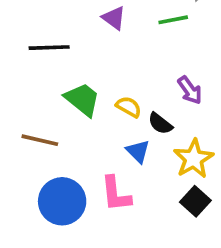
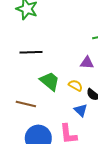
purple triangle: (114, 18) -> (87, 63), moved, turned -32

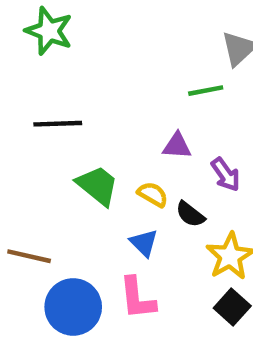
brown line: (26, 104) -> (29, 256), moved
blue triangle: (81, 110) -> (144, 243), moved

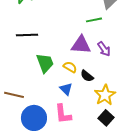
purple triangle: (177, 146) -> (81, 45), size x1.5
purple arrow: (226, 174) -> (104, 49), moved
green trapezoid: (97, 186) -> (45, 63), turned 30

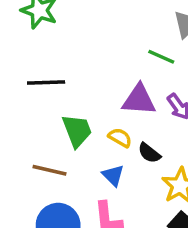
green line: (94, 20) -> (161, 57), turned 35
brown line: (14, 95) -> (50, 170), moved

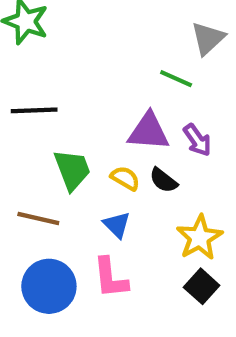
black semicircle: (149, 153) -> (163, 180), moved

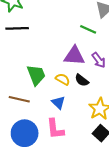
black line: (34, 110) -> (17, 28), moved

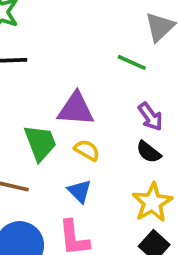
purple triangle: (74, 56) -> (76, 109), moved
black semicircle: (82, 80) -> (149, 152), moved

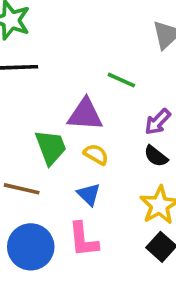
green line: (132, 62) -> (121, 80), moved
purple arrow: (150, 117) -> (158, 122), turned 80

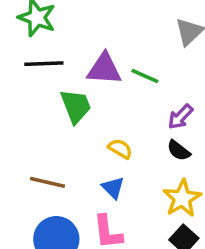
purple triangle: (85, 114) -> (104, 69), moved
green trapezoid: (51, 147) -> (76, 106), moved

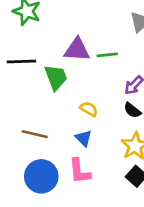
black line: (44, 64) -> (21, 61), moved
green line: (145, 76) -> (107, 55), turned -30

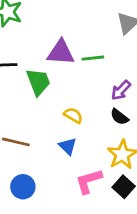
pink L-shape: (80, 171) -> (89, 181), moved, turned 80
blue circle: (41, 176) -> (23, 187), size x0.7

